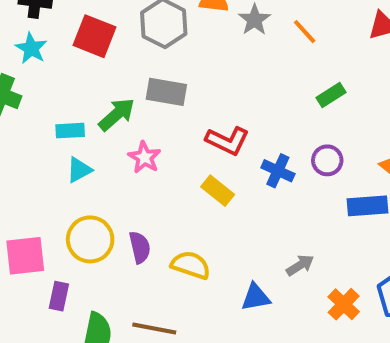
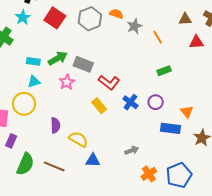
gray rectangle: (166, 92) -> (83, 64), moved
yellow circle: (90, 239) -> (24, 104), moved
blue triangle: (256, 297) -> (93, 160), moved

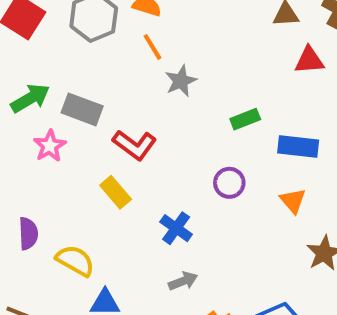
gray star: (134, 26) -> (181, 81), moved
orange line: (158, 37) -> (153, 47), moved
blue cross: (130, 102) -> (176, 228), moved
blue rectangle: (171, 128) -> (298, 147), moved

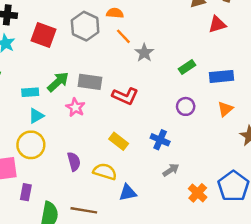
yellow rectangle: (116, 192) -> (119, 141), moved
orange triangle: (293, 201) -> (225, 109), turned 42

